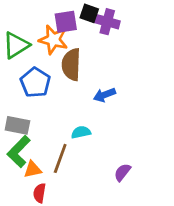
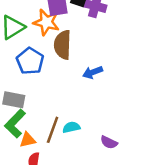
cyan semicircle: (81, 132) -> (71, 127), moved
purple semicircle: (122, 172) -> (109, 142), turned -102

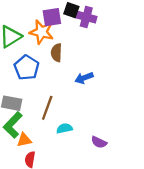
brown semicircle: (63, 45) -> (56, 53), size x0.7
brown line: (53, 130) -> (47, 108), moved

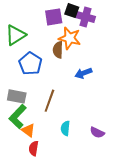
orange star: (41, 32) -> (70, 38), moved
cyan semicircle: (64, 128) -> (65, 128), moved, turned -72
orange triangle: (24, 140) -> (28, 130), turned 48

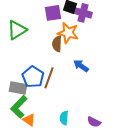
blue pentagon: (30, 64) -> (33, 77), moved
blue arrow: (83, 73) -> (81, 66), turned 56
brown line: (49, 101) -> (49, 78), moved

